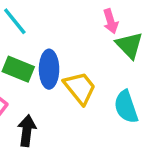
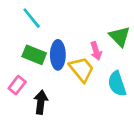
pink arrow: (111, 21) -> (96, 51), moved

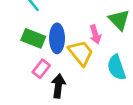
pink rectangle: (17, 85) -> (41, 69), moved
black arrow: (41, 102) -> (58, 86), moved

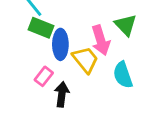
pink arrow: (95, 34) -> (101, 40), size x1.5
green rectangle: (33, 38) -> (41, 28), moved

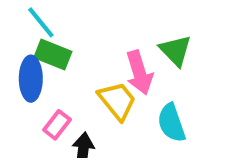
blue ellipse: (60, 44) -> (31, 79), moved

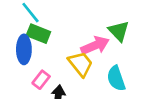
pink arrow: (139, 73) -> (95, 45), turned -96

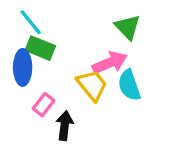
green triangle: (119, 31) -> (128, 27), moved
cyan semicircle: (116, 78) -> (129, 85), moved

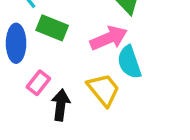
green rectangle: (40, 48) -> (52, 28), moved
yellow trapezoid: (92, 85) -> (104, 90), moved

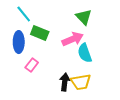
yellow trapezoid: (104, 90) -> (81, 82), moved, turned 120
black arrow: (61, 105) -> (65, 82), moved

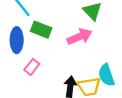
cyan semicircle: (85, 53) -> (106, 75), moved

